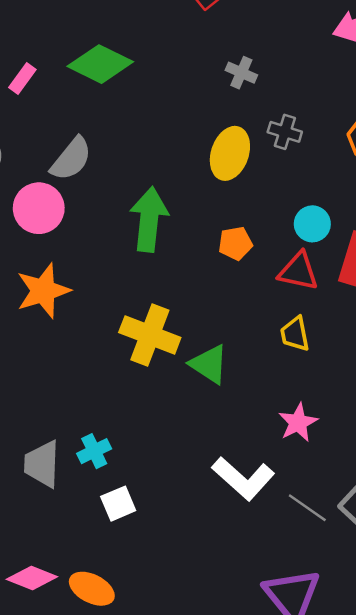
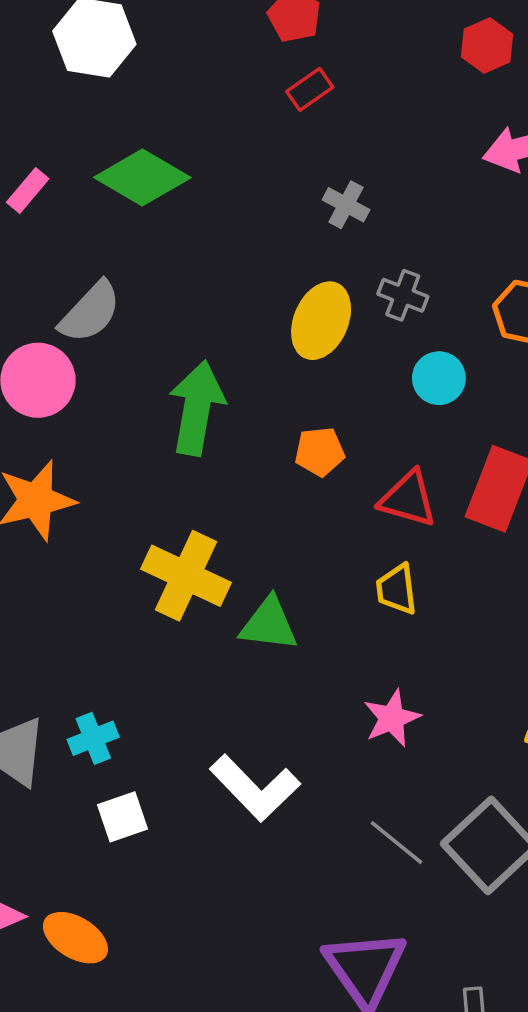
cyan circle: (312, 224) -> (439, 378), moved
green triangle: (209, 364) -> (269, 624), turned -30
white L-shape: (243, 478) -> (255, 788), moved

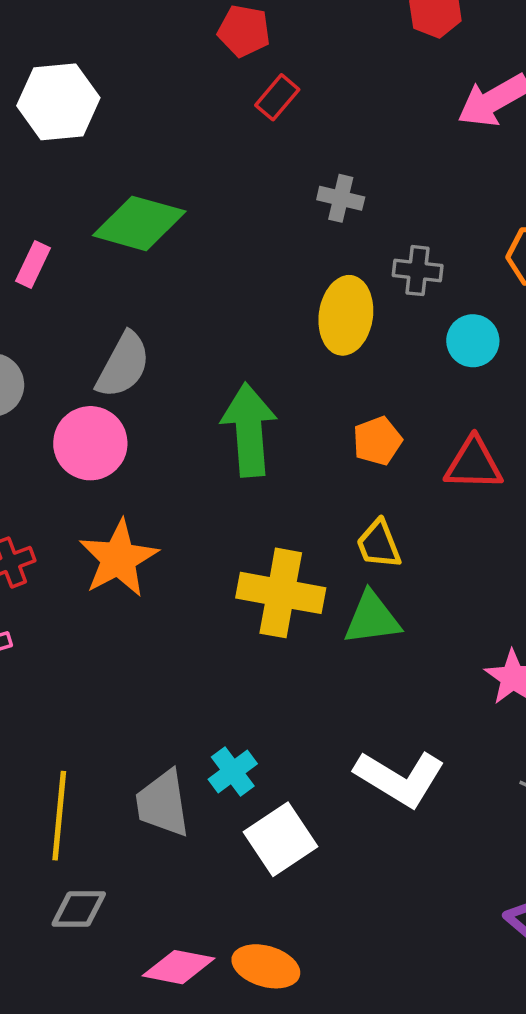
yellow trapezoid: (397, 589) -> (379, 544), moved
white square: (122, 817) -> (281, 839), size x1.4

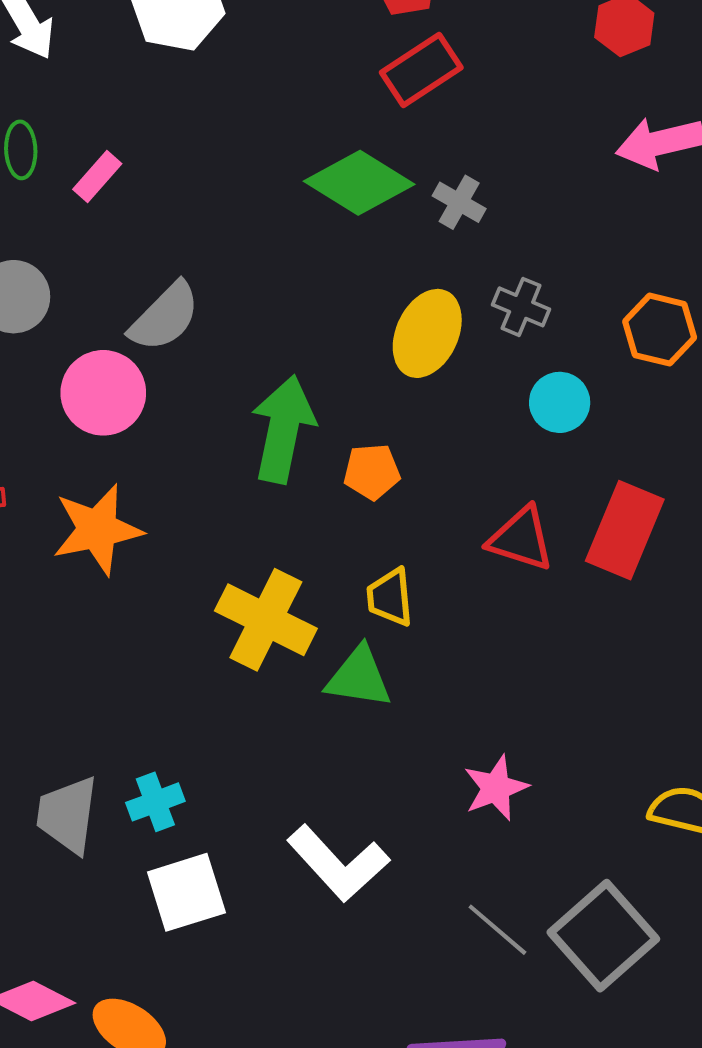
red rectangle: (277, 97) -> (421, 70), size x1.5
green diamond: (139, 223) -> (359, 183), moved
orange pentagon: (377, 441) -> (372, 472), moved

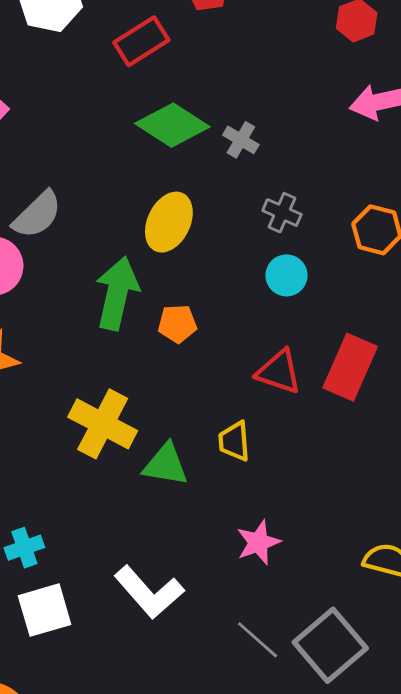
red rectangle: (421, 70) -> (141, 41), moved
yellow ellipse: (427, 333) -> (169, 222), moved
cyan circle: (560, 402) -> (286, 275), moved
yellow trapezoid: (390, 597) -> (234, 441), moved

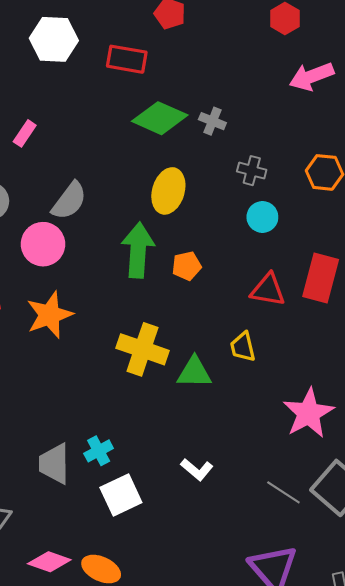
red rectangle: (141, 41) -> (127, 59), turned 51
pink star: (258, 542) -> (308, 413), moved, size x1.5
white L-shape: (149, 592) -> (197, 469), size x0.6

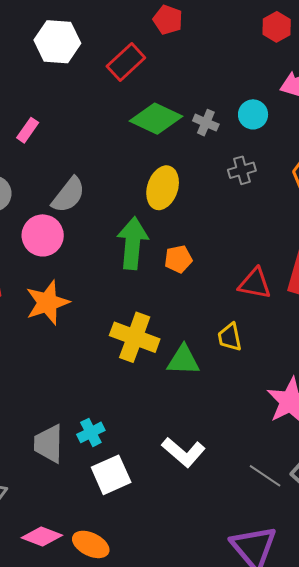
red rectangle: (127, 59) -> (126, 62), turned -54
gray cross: (252, 171) -> (242, 170), turned -32
cyan circle: (262, 217) -> (253, 114), moved
white L-shape: (197, 469) -> (184, 452), size x1.4

